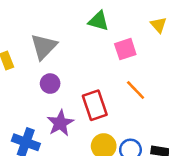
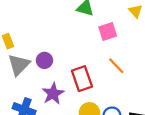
gray triangle: (44, 47) -> (19, 65), moved

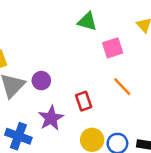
red rectangle: (82, 79) -> (84, 101), size x0.7

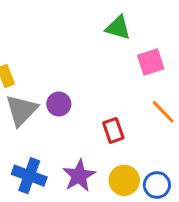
purple star: (51, 118) -> (79, 176), moved

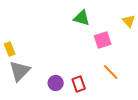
purple circle: (59, 104) -> (56, 83), moved

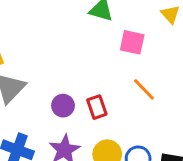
pink square: (103, 40) -> (132, 42), turned 30

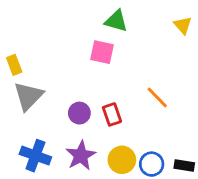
pink square: (132, 42) -> (102, 52), moved

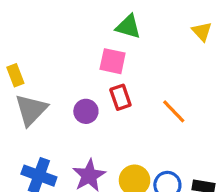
purple circle: (79, 113) -> (86, 111), moved
red rectangle: (112, 114) -> (120, 97), moved

